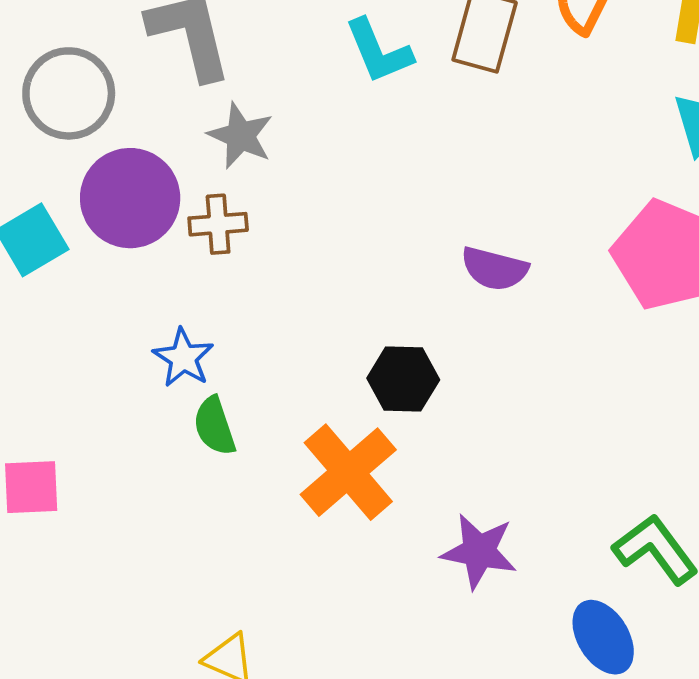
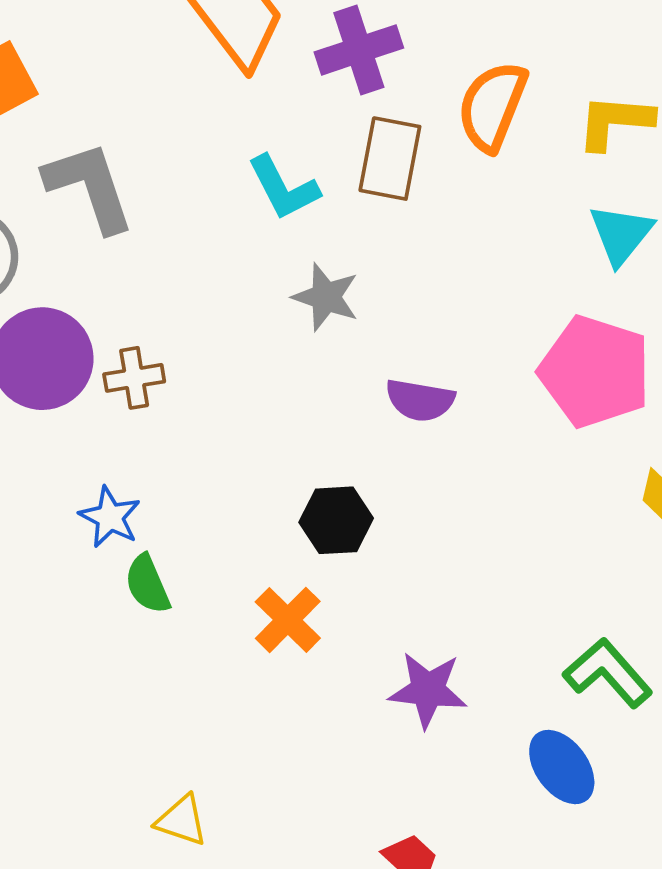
gray star: (240, 136) -> (326, 297), moved
orange cross: (348, 472) -> (288, 620), size x0.7

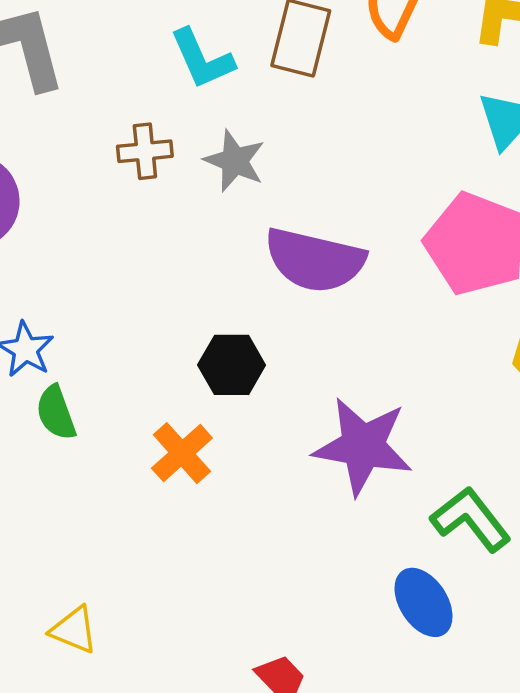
brown cross: (134, 378) -> (145, 151), moved
purple semicircle: (420, 400) -> (315, 260), size x1.6
purple star: (428, 690) -> (363, 446), moved, size x1.4

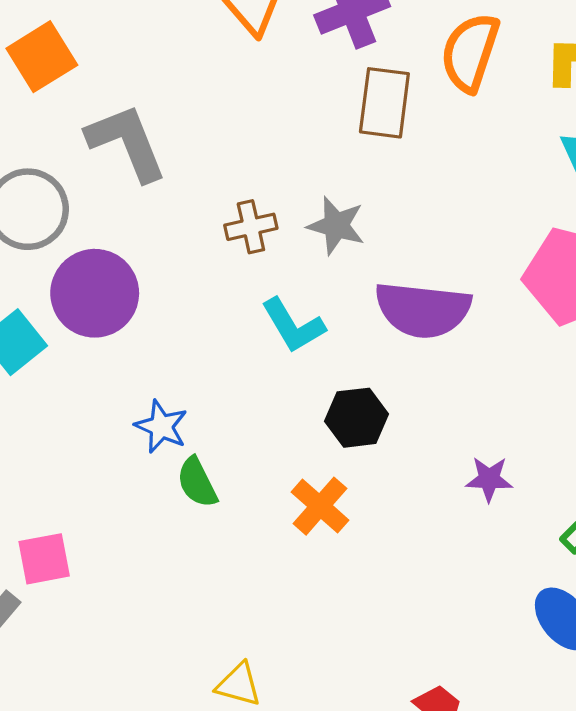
cyan L-shape: (202, 59) -> (293, 325), moved
purple star: (363, 446) -> (489, 479), size x0.5

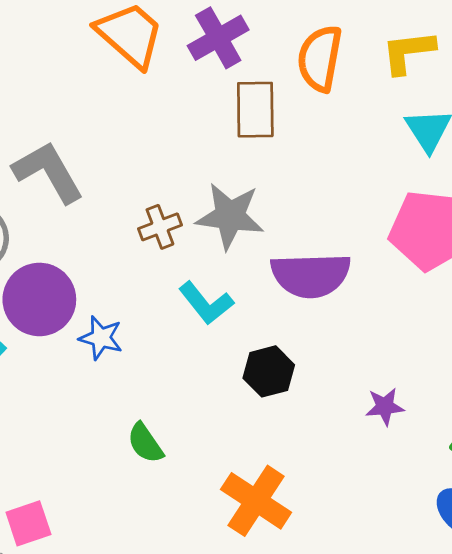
gray star: (336, 226) -> (230, 216), size x1.4
blue star: (161, 426) -> (101, 338), moved
orange cross: (320, 506) -> (256, 501), moved, size x1.4

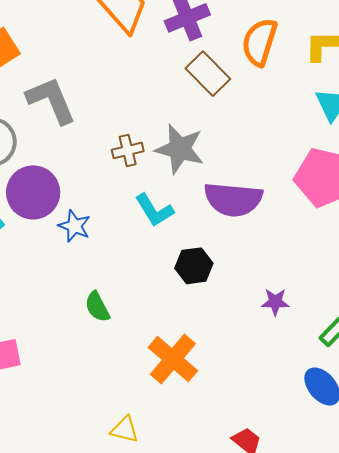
brown rectangle: (255, 110) -> (208, 74), turned -51

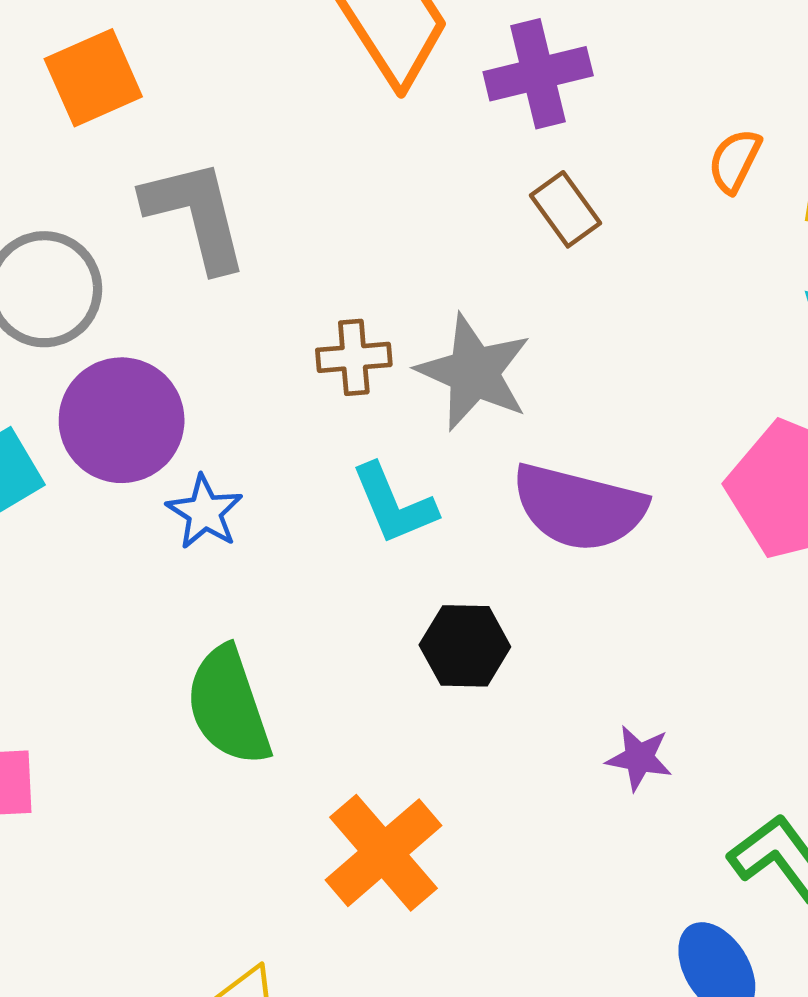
orange semicircle: (260, 42) -> (735, 161), moved, size x0.6
brown rectangle: (208, 74) -> (565, 209), size x0.7
green semicircle: (97, 307) -> (228, 706), size x1.6

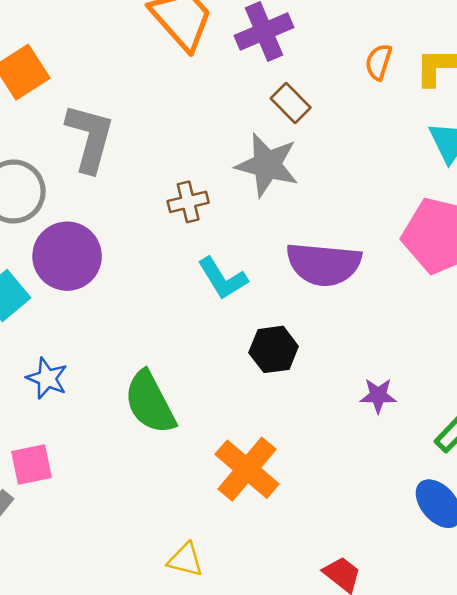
gray L-shape: (196, 215) -> (90, 138), turned 38
gray star: (474, 372) -> (267, 165), moved
blue star: (205, 512) -> (47, 378), moved

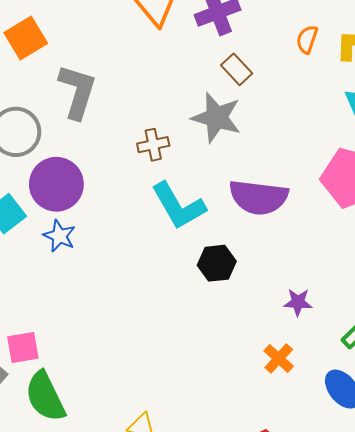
cyan L-shape: (223, 278) -> (178, 206), size x1.4
blue star: (47, 378) -> (59, 236), moved
green semicircle: (150, 403) -> (45, 396), moved
orange cross: (247, 469) -> (279, 358), moved, size x0.6

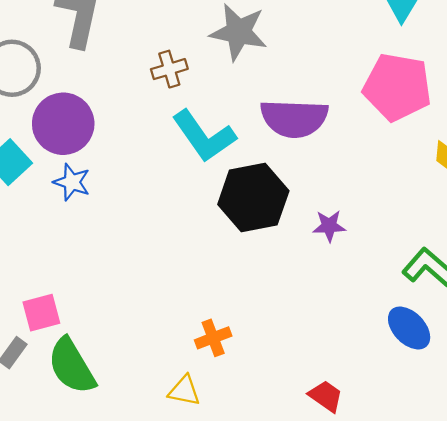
black hexagon: (217, 263) -> (253, 198), size x1.6
purple star: (298, 302) -> (329, 226), moved
orange cross: (279, 358) -> (213, 338), moved, turned 32

